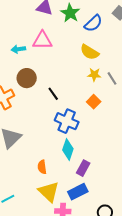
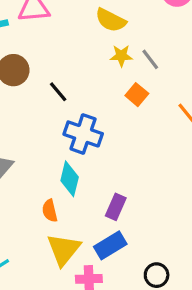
orange square: (94, 102) -> (137, 95), moved
cyan diamond: (68, 149) -> (70, 179), moved
yellow triangle: (49, 192) -> (64, 249), turned 30

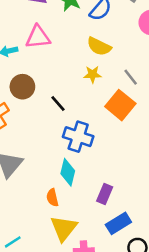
yellow star: (121, 56) -> (93, 74), moved
orange square: (137, 95) -> (120, 105), size x1.6
blue rectangle: (110, 245) -> (118, 223), moved

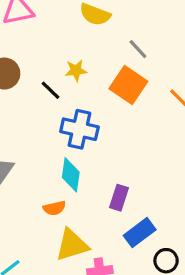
yellow star: (93, 74) -> (76, 70), moved
orange semicircle: (52, 198) -> (54, 208), turned -84
yellow triangle: (64, 228) -> (72, 245), turned 40

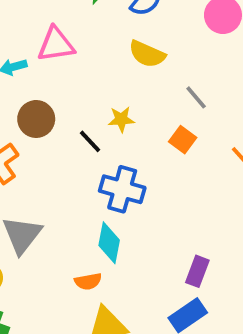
orange square: (128, 85) -> (183, 140), size x0.6
purple rectangle: (119, 198) -> (197, 271), moved

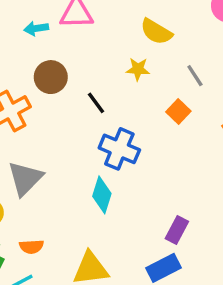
yellow star: (121, 119) -> (138, 69), moved
orange semicircle: (88, 281) -> (31, 247), moved

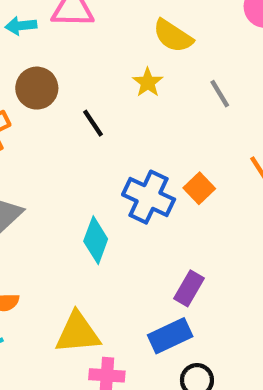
yellow star: (138, 69) -> (148, 82), turned 30
orange square: (178, 112) -> (199, 188), moved
blue cross: (119, 149) -> (149, 197), moved

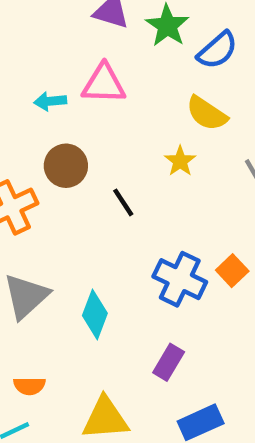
cyan diamond: (96, 240) -> (95, 314), moved
purple rectangle: (189, 288) -> (169, 362), moved

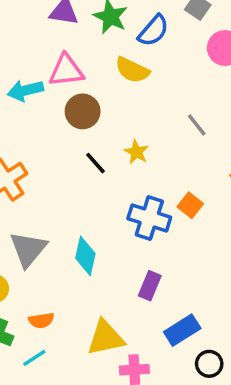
cyan arrow: (50, 101) -> (25, 90), size x1.4
yellow semicircle: (207, 113) -> (132, 70), moved
yellow star: (180, 161) -> (136, 152), moved
brown circle: (66, 166) -> (83, 111), moved

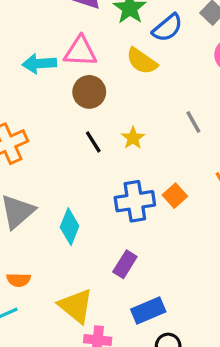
blue cross: (149, 218) -> (135, 201), turned -36
yellow triangle: (106, 338) -> (76, 306), turned 42

